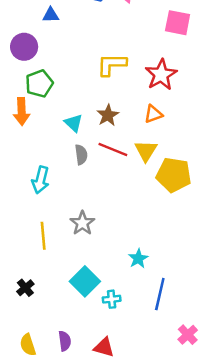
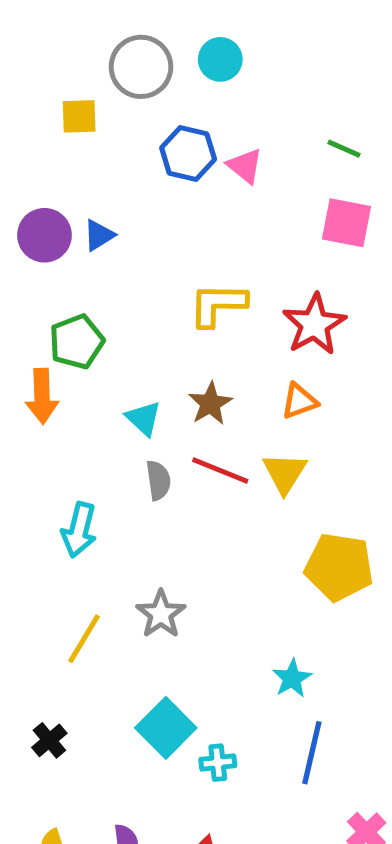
blue triangle: (51, 15) -> (99, 235), moved, turned -30
purple circle: (24, 47) -> (44, 235), moved
yellow pentagon: (174, 175) -> (339, 567), moved
yellow line: (43, 236) -> (84, 639), turned 36
cyan star: (138, 259) -> (292, 678), moved

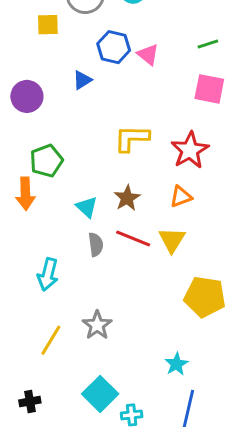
green line: (344, 149) -> (208, 44), turned -42
blue triangle: (99, 235) -> (82, 80), moved
black cross: (49, 740) -> (30, 401), turned 30

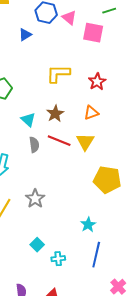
pink square: (209, 89) -> (93, 33), moved
red star: (190, 150) -> (97, 82), size x0.7
cyan square: (100, 394) -> (37, 245), size x0.6

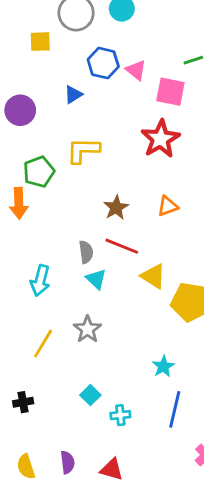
yellow L-shape: (58, 74) -> (83, 150), moved
red star: (97, 82) -> (160, 139), moved, size x1.5
cyan triangle: (28, 120) -> (96, 279), moved
yellow triangle: (85, 142) -> (153, 276), moved, turned -30

